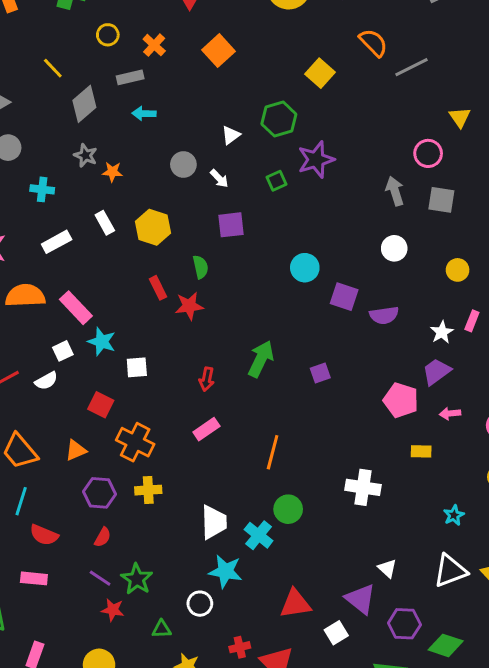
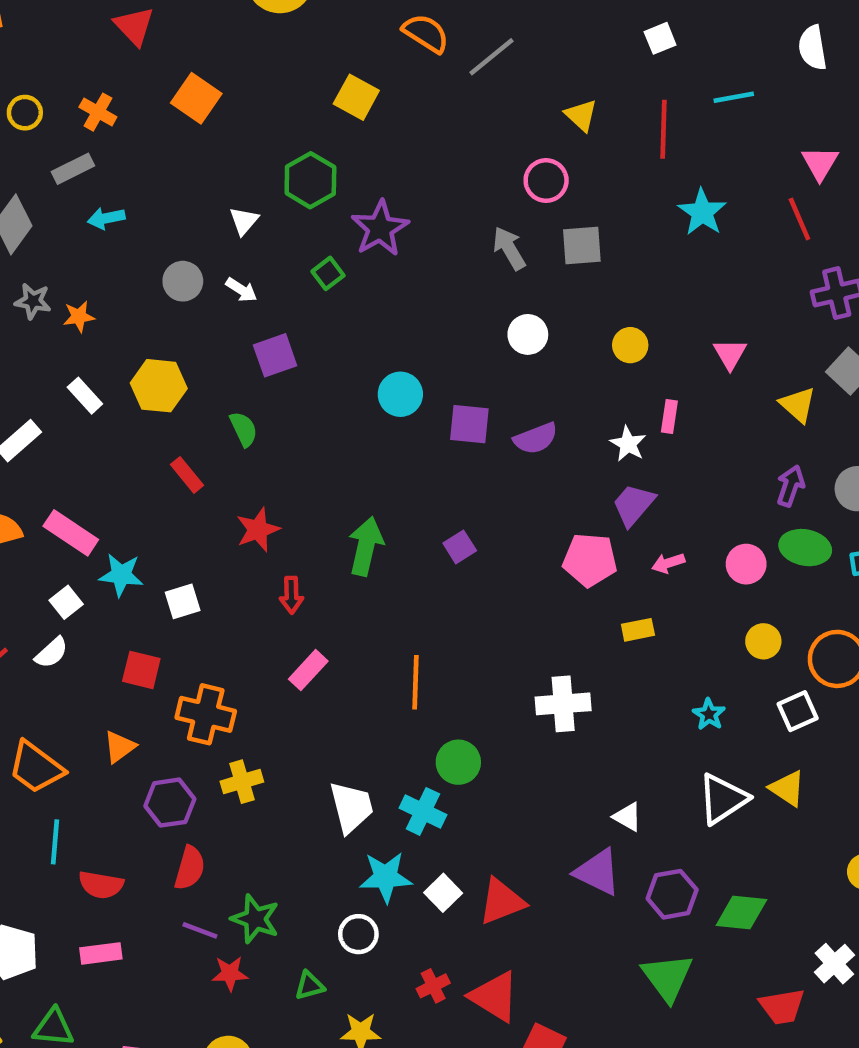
red star: (189, 306) -> (258, 530), moved
red semicircle: (103, 537) -> (190, 868), size x1.4
white square: (336, 633) -> (443, 893), moved

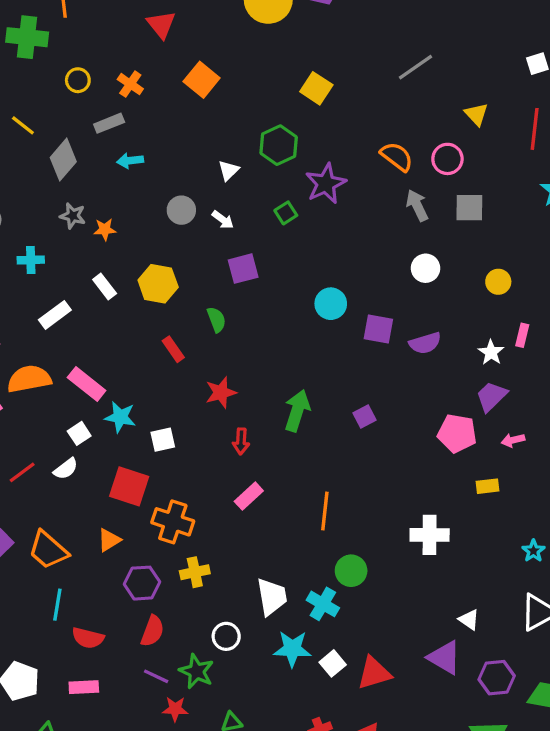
orange semicircle: (426, 33) -> (397, 157), moved
red square: (141, 670) -> (129, 486), size x1.4
white circle: (358, 934) -> (226, 636), moved

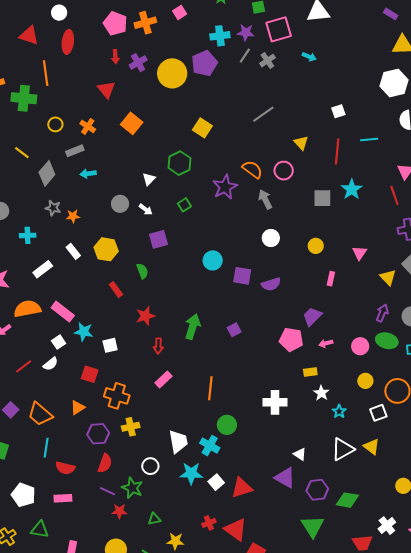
purple star: (326, 184) -> (225, 187), moved
gray square: (469, 208) -> (322, 198), moved
white star: (491, 352) -> (321, 393), moved
red square: (129, 486) -> (90, 374), size x0.7

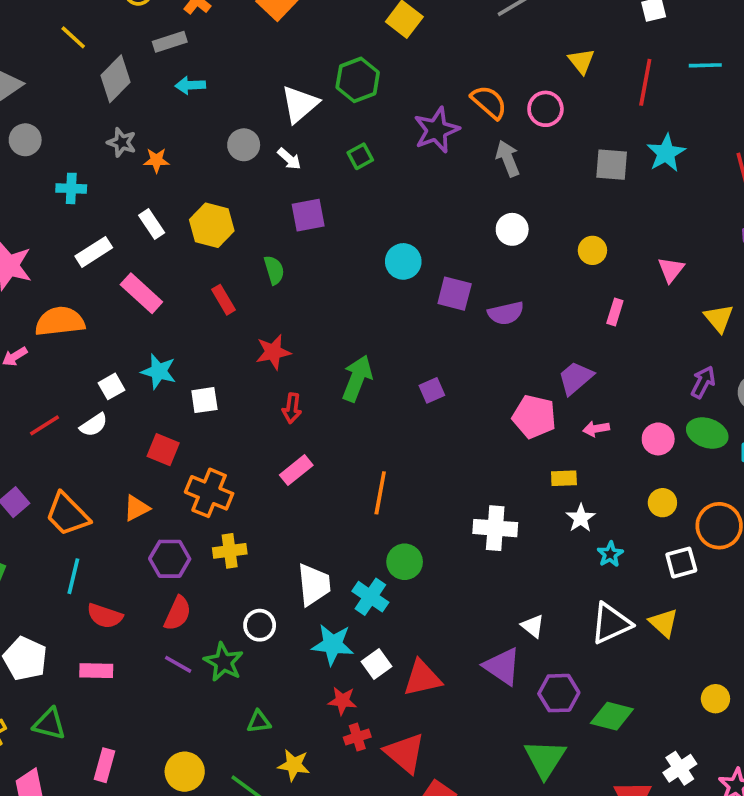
white triangle: (149, 179) -> (300, 104), size x1.6
pink rectangle: (63, 312) -> (141, 293), moved
red star: (119, 511) -> (342, 701), moved

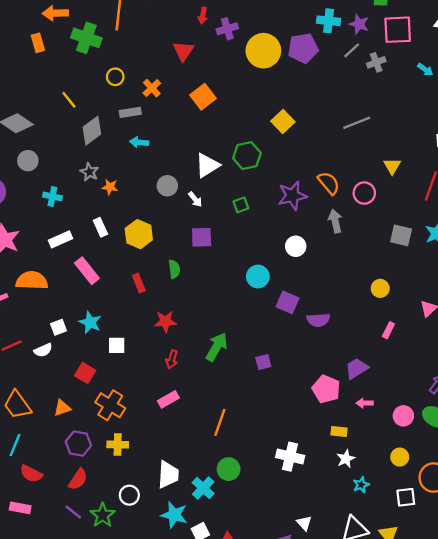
white circle: (512, 229) -> (296, 246), moved

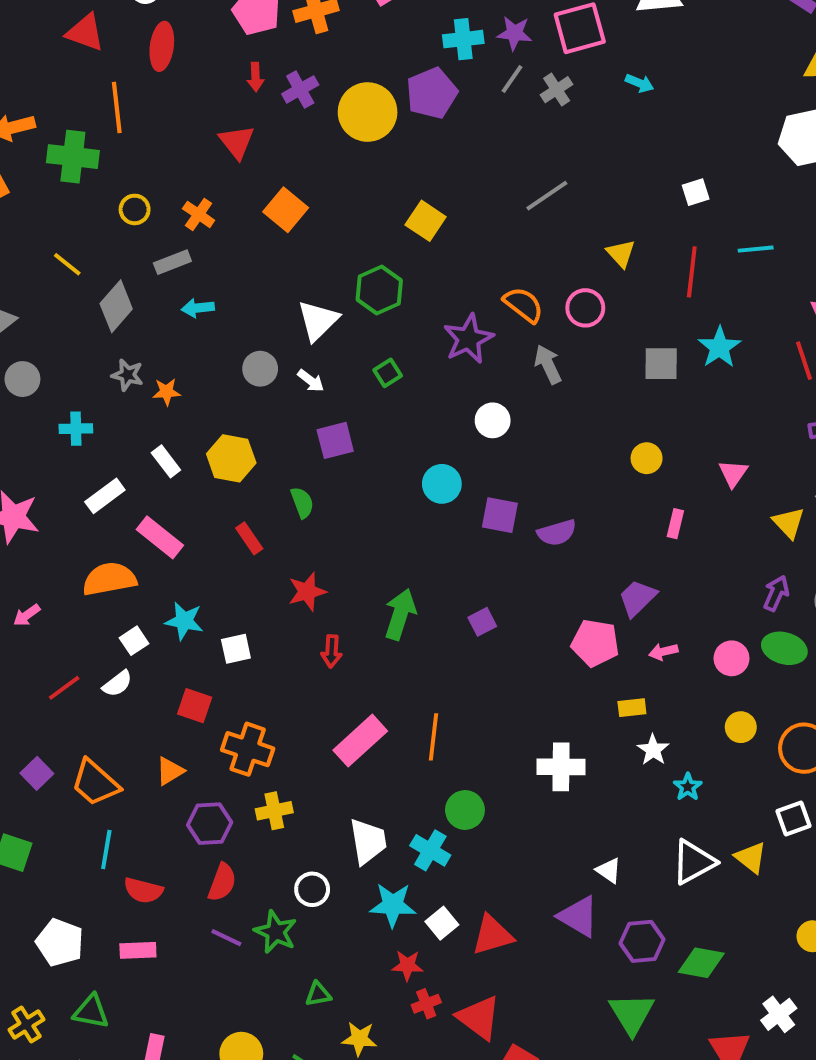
orange semicircle: (32, 281) -> (109, 579), moved
pink rectangle: (168, 399) -> (360, 741), moved, size x1.5
white square: (406, 497) -> (793, 818), moved

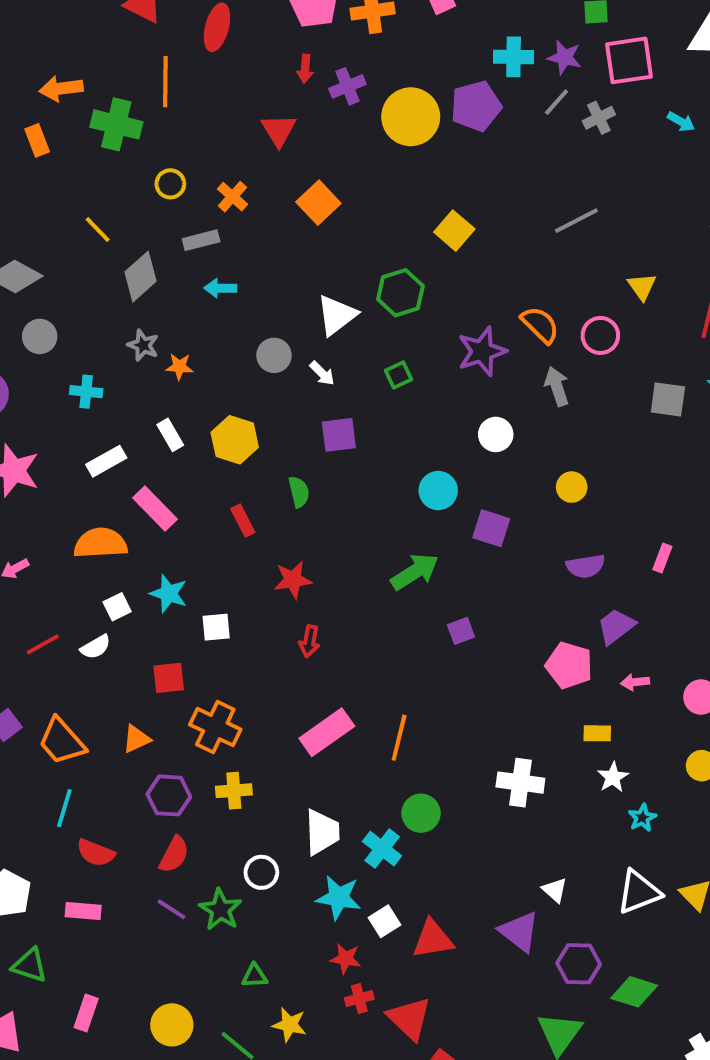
yellow circle: (647, 458) -> (572, 487), moved
purple semicircle: (557, 533) -> (586, 566), moved
green arrow: (400, 614) -> (415, 572), moved, turned 33
red square: (195, 706) -> (169, 678), turned -32

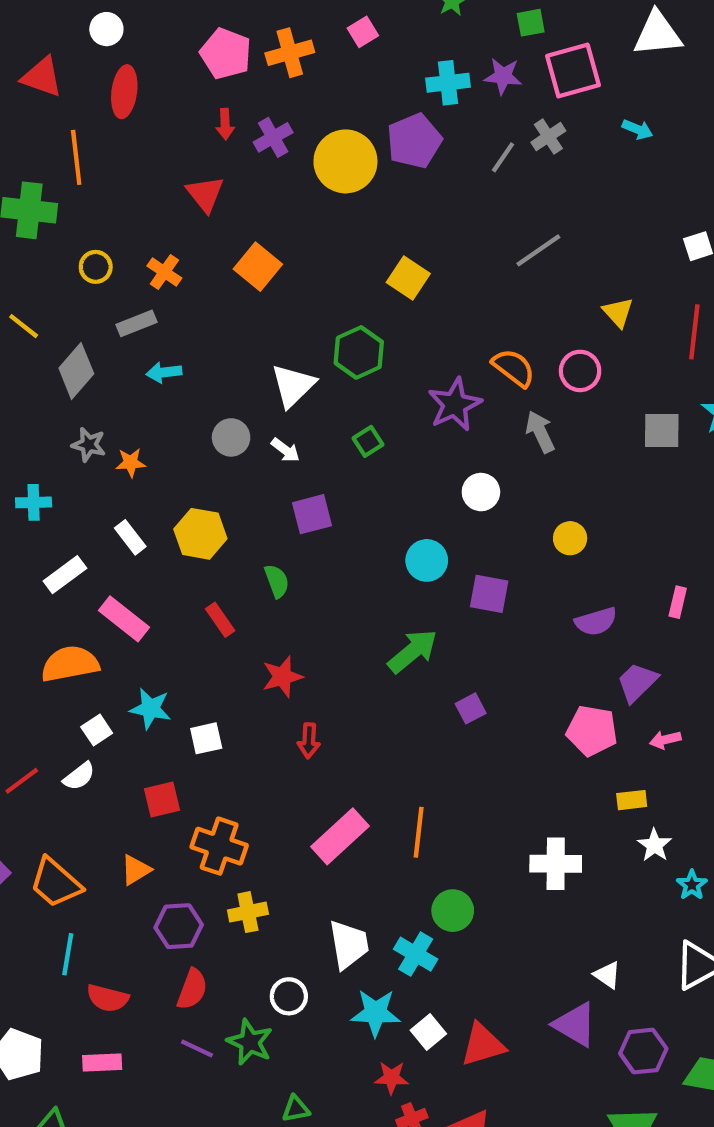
gray line: (556, 102) -> (503, 157), moved

